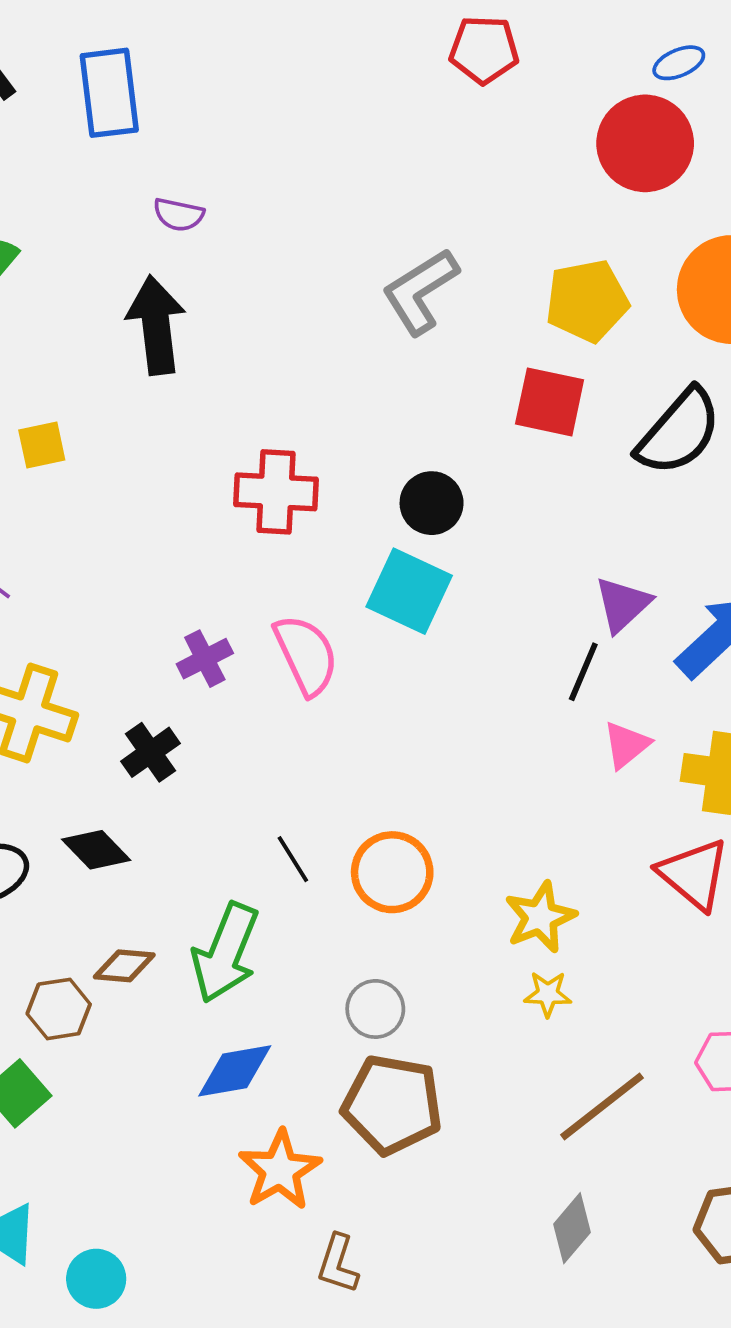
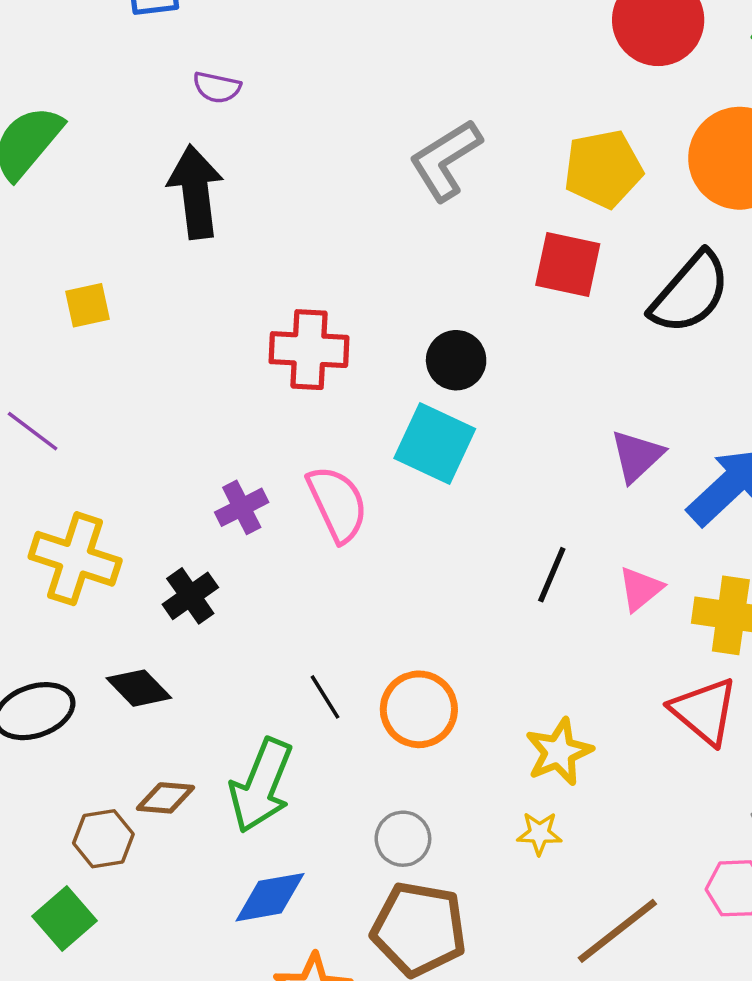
black line: (583, 672) -> (552, 575), moved
yellow star: (548, 994) -> (539, 833), moved

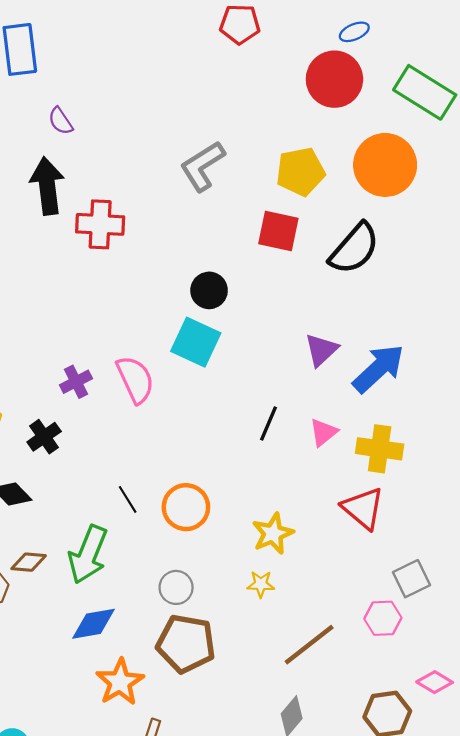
purple semicircle: (217, 87) -> (61, 121), turned 44
red cross: (309, 350) -> (100, 224), moved

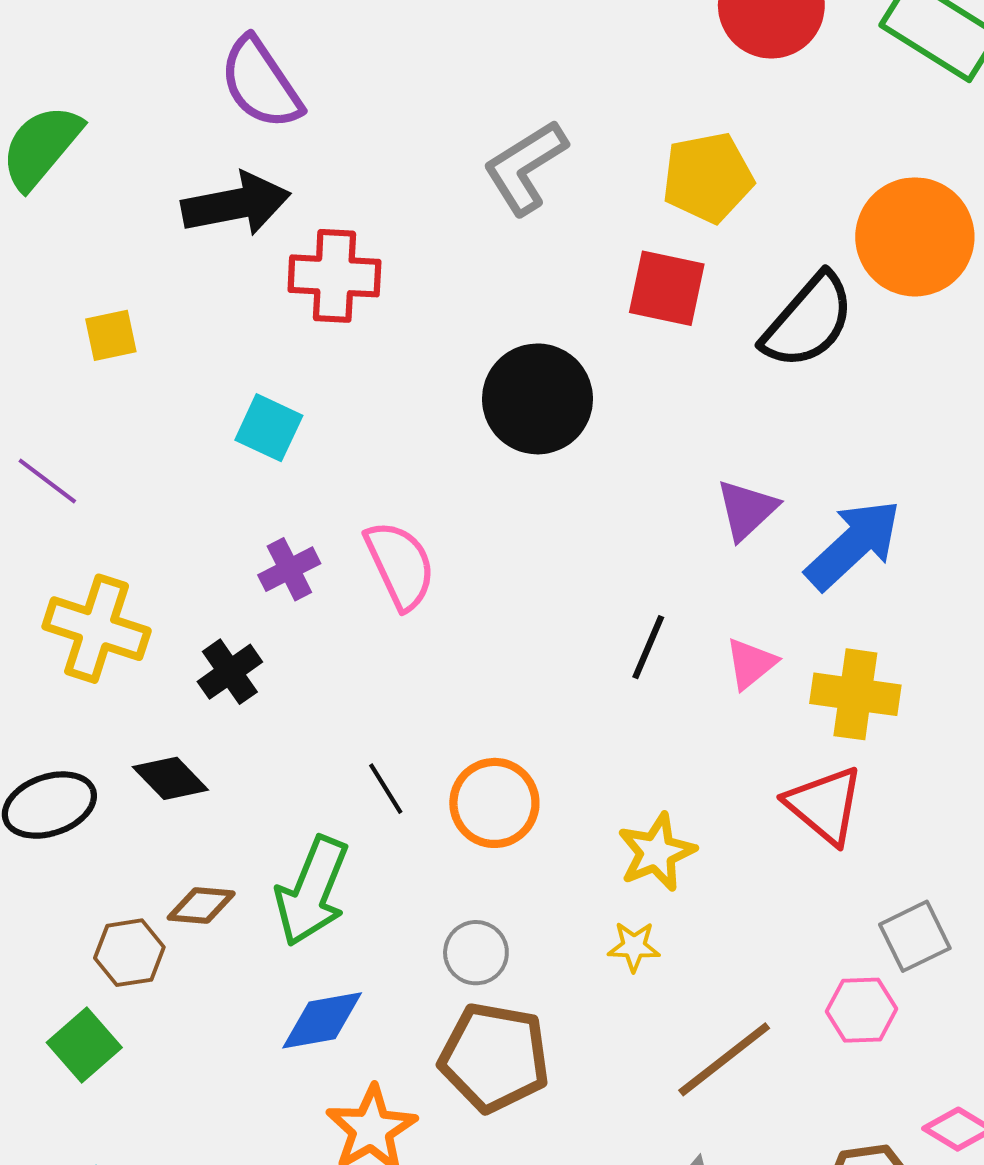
purple semicircle: (61, 121) -> (261, 83), size x1.8
orange circle: (385, 165) -> (915, 237), moved
black arrow: (47, 186) -> (236, 204), turned 86
black circle: (209, 290) -> (538, 399), size x1.6
cyan square: (196, 342) -> (269, 428), moved, size x0.7

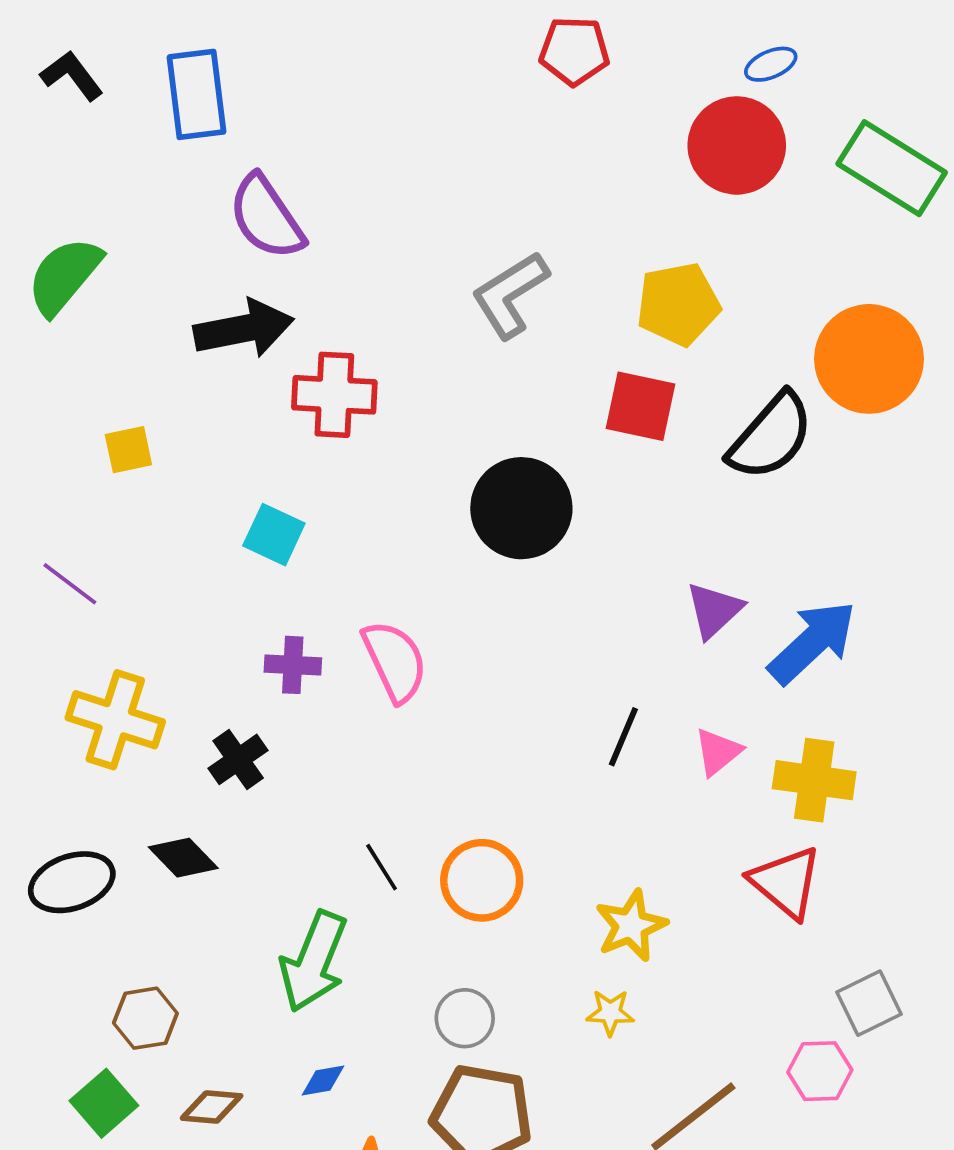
purple cross: (289, 569) -> (293, 665), turned 30
brown diamond: (201, 906) -> (212, 1107), moved
blue diamond: (322, 1020) -> (323, 1081), size x0.6

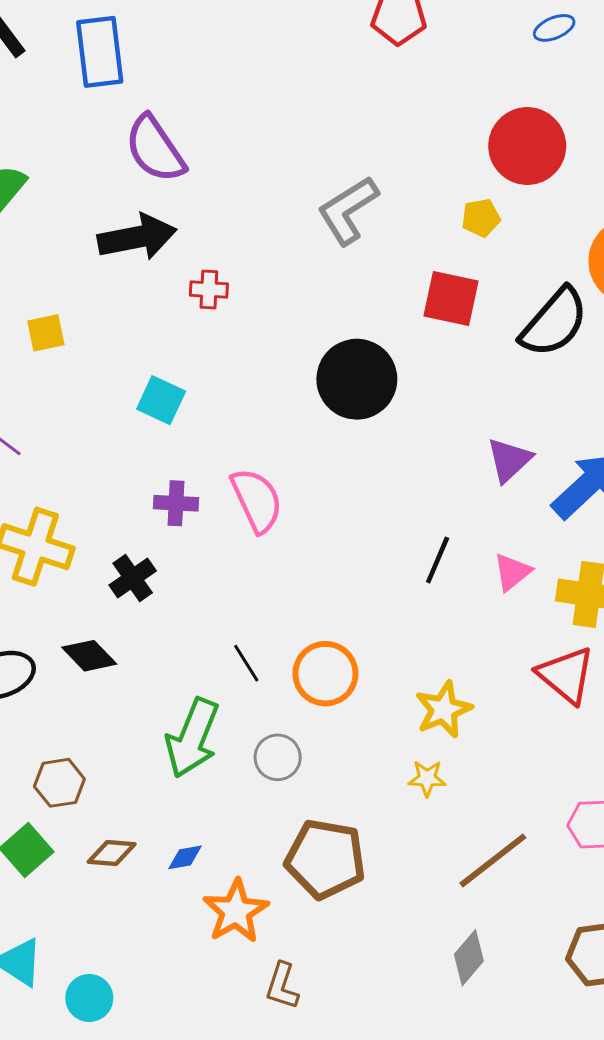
red circle: (737, 145) -> (527, 146), moved
yellow pentagon: (678, 304) -> (481, 218), size x0.6
red cross: (334, 395) -> (209, 290), size x0.6
gray circle: (465, 1018) -> (278, 757), moved
blue diamond: (323, 1081) -> (185, 857), moved

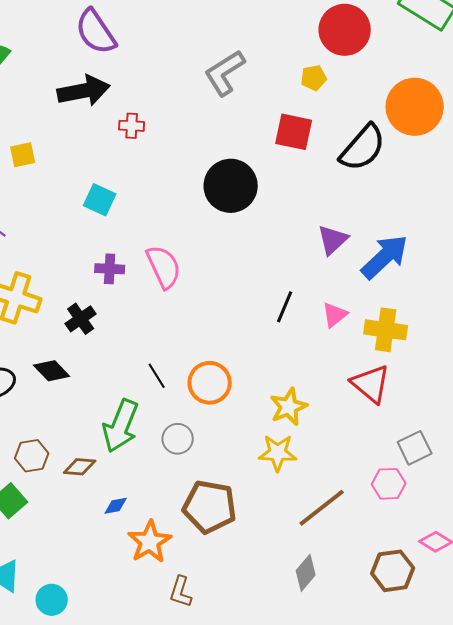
yellow star: (427, 778) -> (278, 453), size x1.5
brown diamond: (112, 853) -> (80, 467), moved

